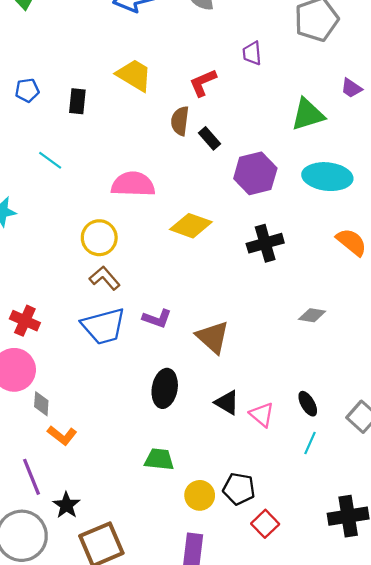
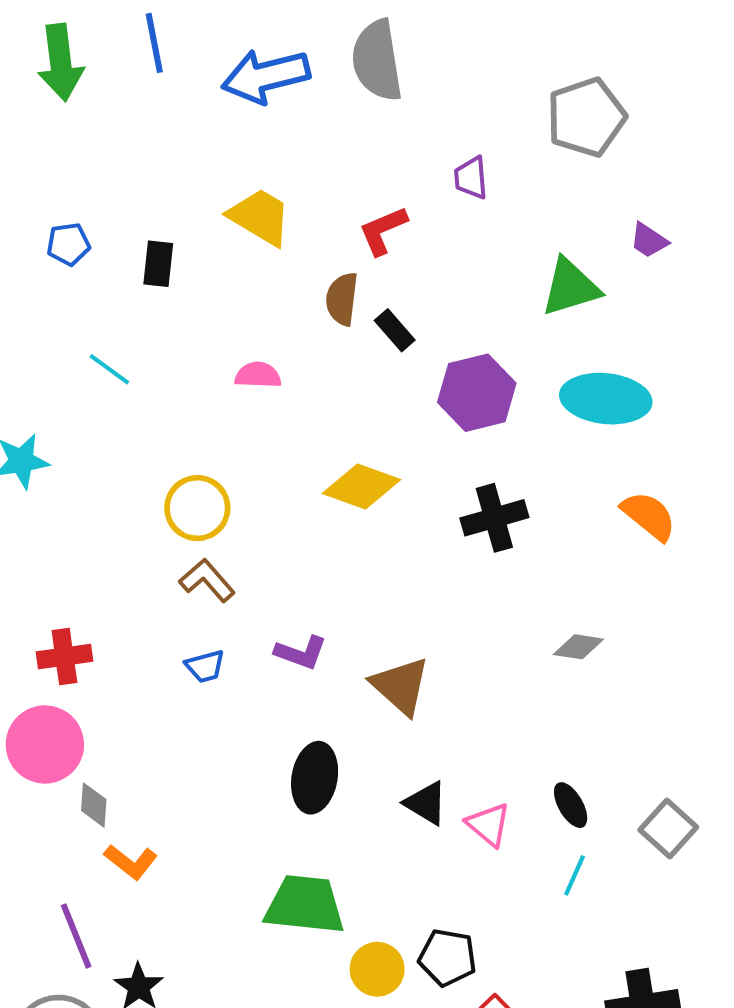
pink semicircle: (133, 184) -> (258, 375), moved, size x0.6
red cross: (25, 321) -> (64, 657), turned -32
blue trapezoid: (104, 326) -> (205, 666), size x0.5
green trapezoid: (159, 459) -> (305, 905), size x1.5

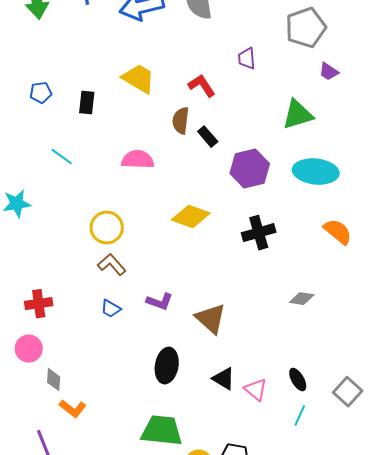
red L-shape: (383, 231) -> (202, 86), turned 80
purple trapezoid: (649, 240) -> (329, 72), moved
pink semicircle: (258, 375) -> (138, 160), size x1.4
blue trapezoid: (205, 666) -> (111, 309), turned 45
pink circle: (45, 744) -> (29, 349), size x0.7

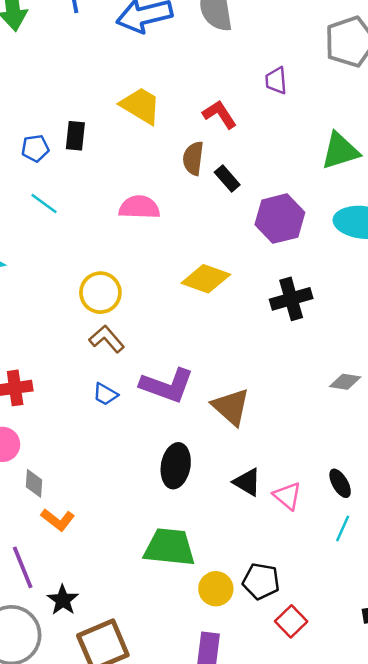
blue pentagon: (41, 93) -> (35, 148), moved
purple L-shape: (160, 302) -> (167, 385), size x1.6

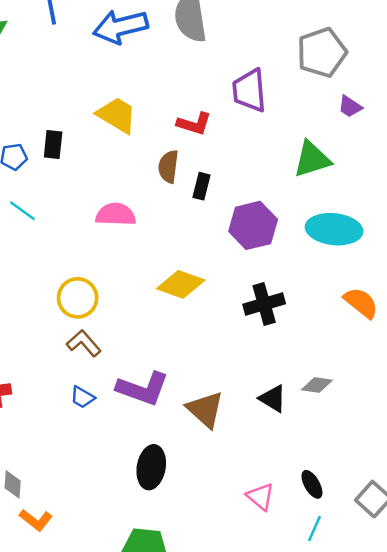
purple trapezoid: (276, 81) -> (249, 91), size x1.6
red L-shape: (220, 114) -> (194, 124), turned 140
black rectangle: (227, 178) -> (202, 186), turned 55
black triangle: (247, 482) -> (273, 398), moved

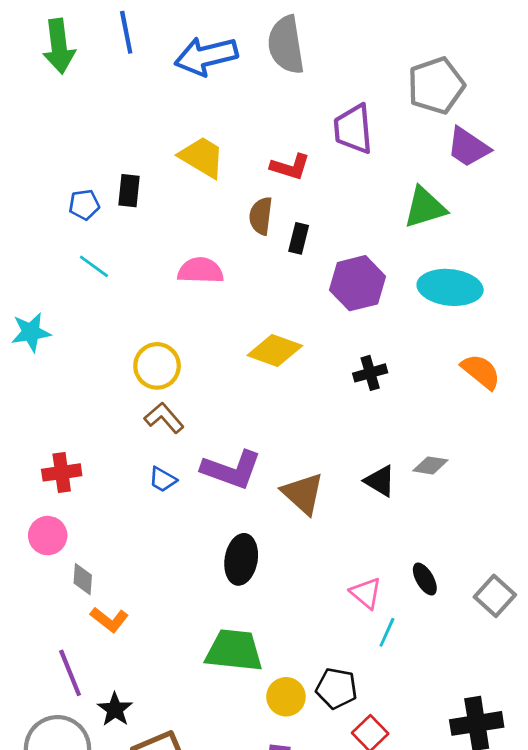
purple trapezoid: (350, 106) -> (468, 147), size x1.6
black cross: (264, 304) -> (370, 373), size x0.7
cyan line: (314, 529) -> (387, 632), moved

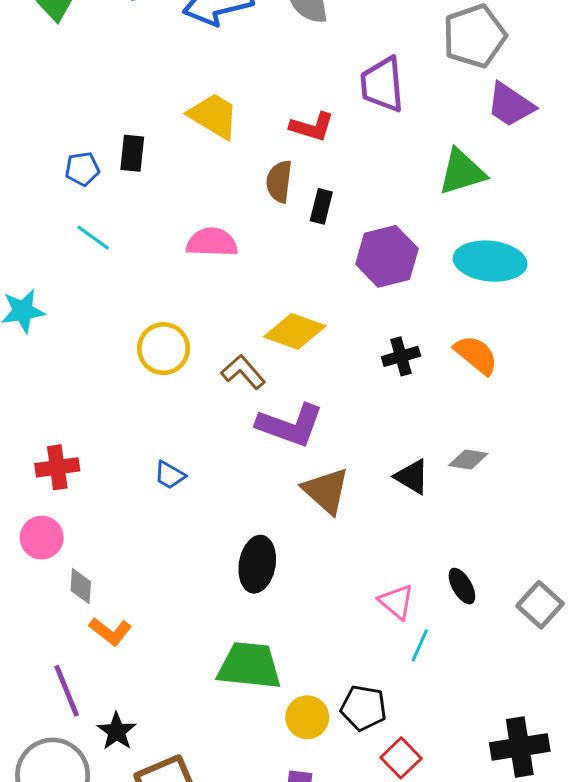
orange semicircle: (481, 372) -> (476, 355), moved
brown L-shape: (164, 418) -> (243, 372), moved
purple L-shape: (231, 470) -> (290, 425), moved

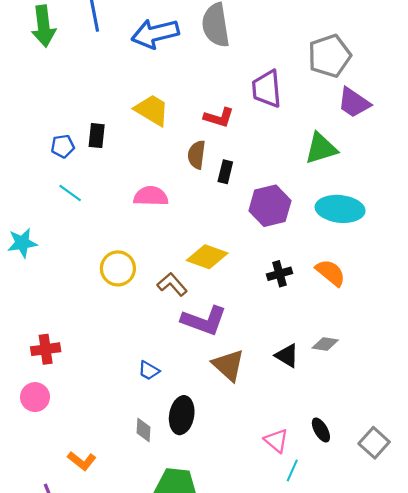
blue trapezoid: (170, 475) -> (149, 370), moved
gray diamond: (81, 586) -> (143, 430), moved

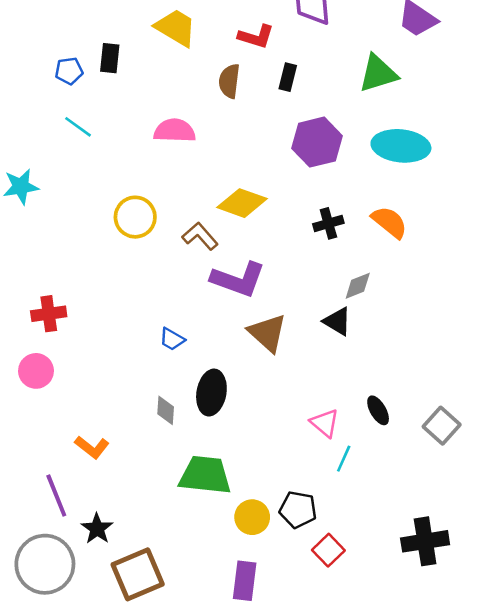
black rectangle: (225, 172) -> (288, 77), moved
gray diamond: (325, 344) -> (358, 286), moved, turned -30

